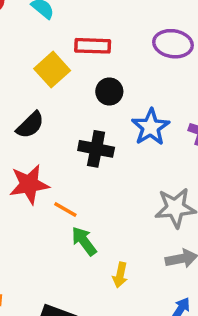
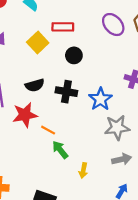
purple ellipse: (173, 44) -> (113, 25), turned 40
black semicircle: (30, 125) -> (35, 85), moved, turned 30
blue star: (151, 127) -> (100, 99), moved

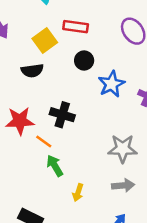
black semicircle: (35, 85) -> (32, 71), moved
black cross: (66, 92) -> (62, 115), moved
blue star: (100, 99) -> (112, 84), moved

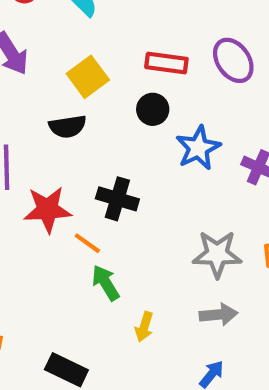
red rectangle: (76, 27) -> (166, 63), moved

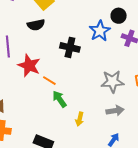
black circle: (153, 109) -> (119, 16), moved
black cross: (117, 199) -> (70, 47), moved
red star: (47, 209) -> (29, 66), turned 30

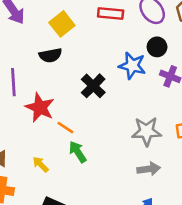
blue star: (100, 31) -> (132, 66), turned -30
black cross: (70, 47) -> (93, 86), turned 30
yellow arrow: (80, 119) -> (41, 164), moved, turned 120

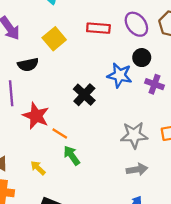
black semicircle: (50, 55) -> (28, 65), moved

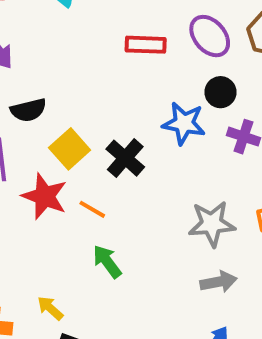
yellow square: (54, 39) -> (70, 149), moved
orange line: (60, 134) -> (92, 209), moved
yellow arrow: (38, 168) -> (50, 308), moved

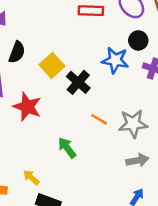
black semicircle: (28, 110) -> (17, 52), turned -55
yellow square: (70, 149) -> (52, 65), moved
orange line: (92, 209) -> (99, 119), moved

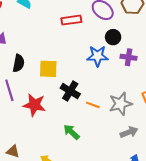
yellow square: (52, 65) -> (48, 69), turned -36
black cross: (78, 82) -> (70, 91), moved

